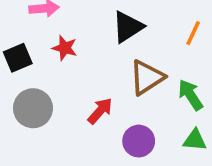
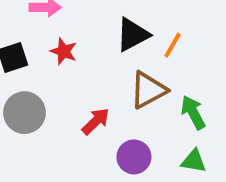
orange line: (193, 33) -> (173, 45), moved

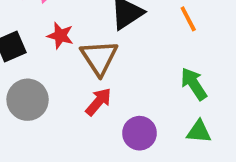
orange line: (173, 45) -> (188, 19), moved, turned -52
brown triangle: (148, 90) -> (99, 58), moved, turned -30

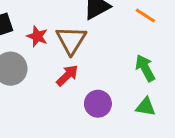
orange line: (188, 19) -> (145, 16), turned -35
red star: (60, 36) -> (37, 36), moved

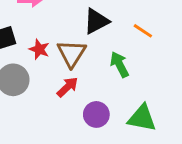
green arrow: (145, 68) -> (120, 64), moved
green triangle: (146, 107) -> (142, 118), size x1.5

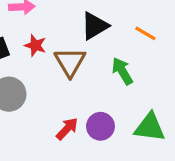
red star: (39, 49) -> (35, 45), moved
red arrow: (67, 87) -> (67, 129), moved

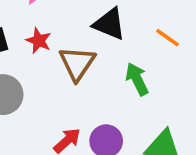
black triangle: (95, 26) -> (109, 24), turned 48

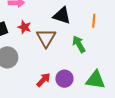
orange line: (168, 38) -> (94, 21), turned 64

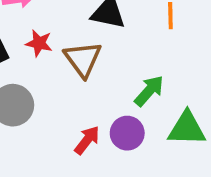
green arrow: (79, 44) -> (149, 91), moved, turned 78

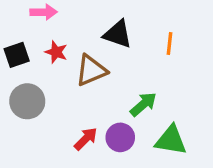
brown triangle: (83, 59) -> (91, 70), turned 36

